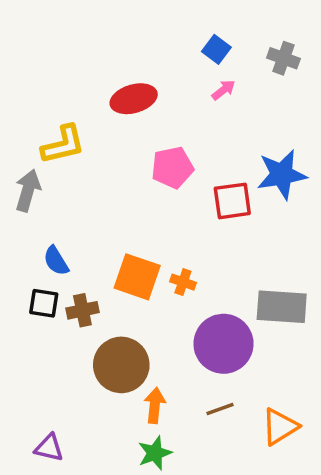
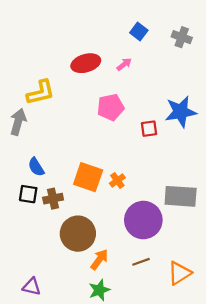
pink arrow: (224, 90) -> (124, 64), moved
red square: (232, 201) -> (149, 129), size x0.7
orange cross: (183, 282) -> (117, 181), turned 35
orange arrow: (155, 405) -> (99, 260), turned 30

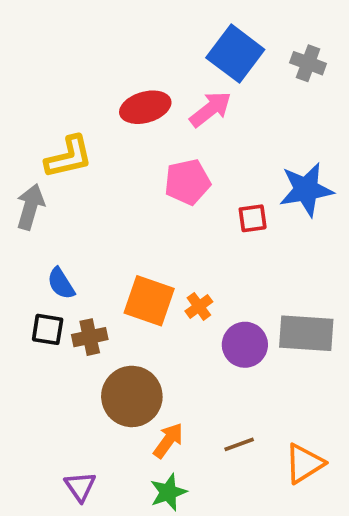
blue square: (139, 32) -> (235, 54), size x1.8
pink arrow: (124, 64) -> (210, 109), size x1.6
purple circle: (143, 220) -> (245, 345), moved, size x0.7
purple triangle: (32, 287) -> (80, 486), moved, turned 42

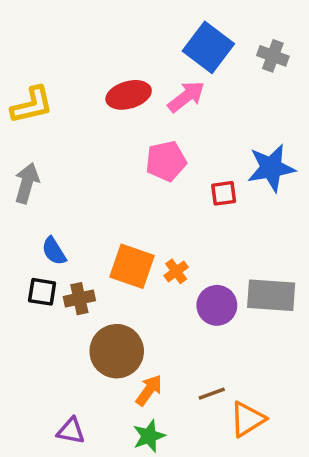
yellow L-shape: (69, 157) -> (32, 105), moved
orange triangle: (304, 463) -> (247, 419), moved
purple triangle: (80, 486) -> (71, 431), turned -44

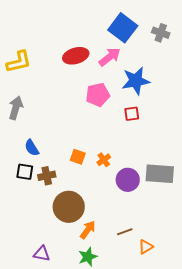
blue star: (271, 168) -> (136, 81), moved
orange square: (132, 266) -> (78, 157), size x0.6
orange triangle: (247, 419) -> (146, 247), size x0.7

